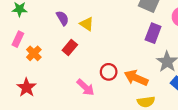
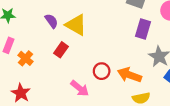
yellow triangle: (87, 24) -> (76, 25), size x1.5

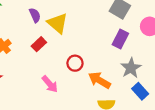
red circle: (102, 71) -> (75, 63), moved

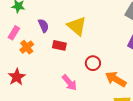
purple semicircle: (35, 15) -> (43, 26), moved
red rectangle: (39, 44) -> (59, 45), turned 56

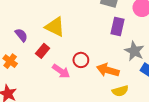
red rectangle: (59, 45) -> (43, 51), turned -48
pink arrow: (69, 83) -> (61, 71), moved

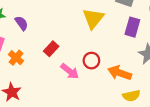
yellow triangle: (55, 27) -> (93, 18), moved, turned 40
purple semicircle: (21, 35) -> (21, 23), moved

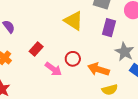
yellow triangle: (93, 18) -> (74, 21), turned -35

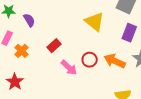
orange arrow: (98, 69) -> (115, 61), moved

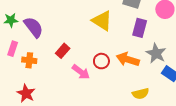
purple semicircle: (29, 20) -> (34, 27), size x1.5
orange cross: (22, 51) -> (29, 60), turned -32

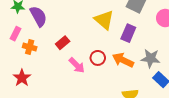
purple rectangle: (140, 28) -> (128, 33), moved
gray star: (156, 53) -> (151, 58), turned -30

